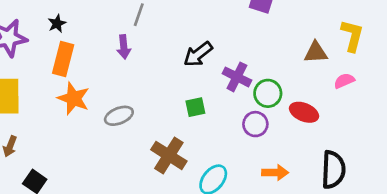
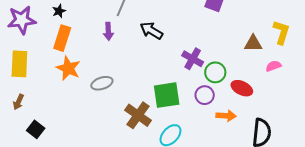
black arrow: (198, 54) -> (151, 31), moved, turned 65
green square: (195, 107) -> (167, 95), moved, size x1.8
orange arrow: (275, 173) -> (226, 116), moved

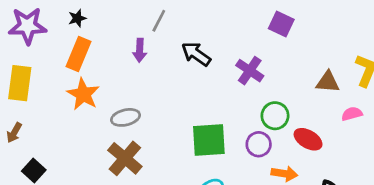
purple cross: (193, 59) -> (250, 71), moved
brown cross: (138, 115) -> (125, 158), moved

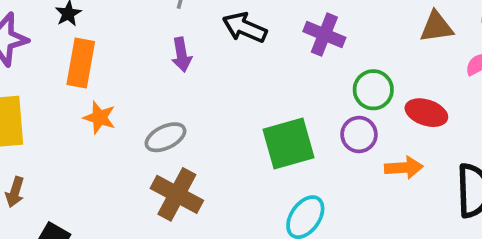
purple arrow: (140, 50) -> (182, 55), moved
orange star: (83, 94) -> (99, 118), size x0.7

